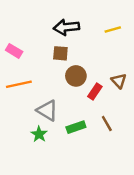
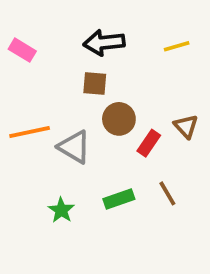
pink rectangle: (14, 51) -> (22, 50), moved
gray triangle: (47, 110) -> (74, 147), moved

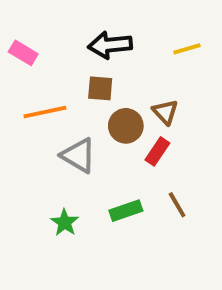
brown triangle: (186, 126) -> (165, 112), moved
orange line: (30, 132) -> (45, 112), moved

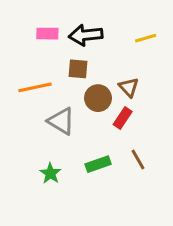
pink rectangle: (23, 53) -> (47, 34), moved, turned -30

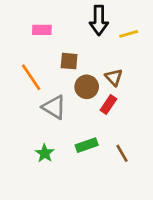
black arrow: (86, 35) -> (99, 20), moved, turned -84
orange line: (35, 87) -> (31, 77), turned 68
brown line: (138, 160) -> (122, 153), moved

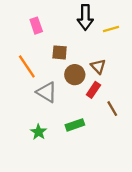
pink rectangle: (42, 30) -> (36, 26), turned 70
brown line: (122, 153) -> (112, 109), moved

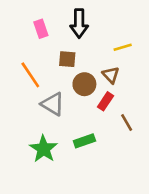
black arrow: (85, 17) -> (79, 23), moved
yellow line: (111, 29) -> (123, 47), moved
green star: (39, 132) -> (43, 149), size x1.5

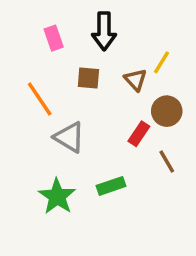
yellow line: (123, 47) -> (162, 62), turned -42
brown triangle: (111, 75) -> (135, 80), moved
brown circle: (84, 84) -> (167, 111), moved

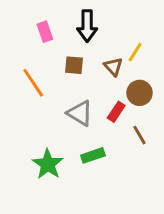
gray triangle: (69, 137) -> (80, 113), moved

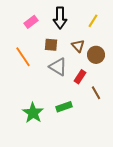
pink rectangle: (45, 32) -> (31, 22), turned 72
yellow line: (135, 52) -> (93, 21), moved
brown circle: (139, 93) -> (96, 55), moved
gray triangle: (80, 113) -> (58, 67), moved

